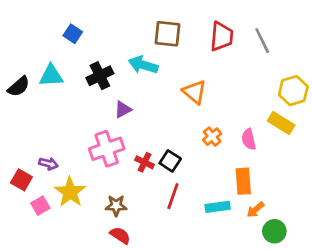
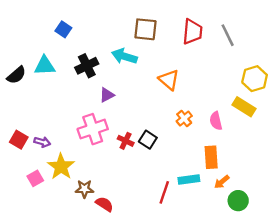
red square: (21, 180) -> (19, 140), moved
red line: (173, 196) -> (164, 192), moved
brown star: (116, 206) -> (84, 189), moved

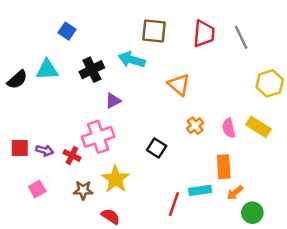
yellow rectangle: (244, 107) -> (259, 127), moved
red square: (19, 140) -> (20, 148), turned -30
red cross: (126, 141) -> (72, 155), moved
yellow star: (61, 167) -> (116, 179), moved
brown star: (84, 189) -> (83, 190), moved

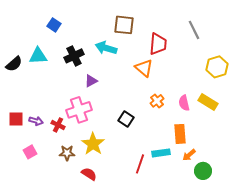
red trapezoid: (204, 34) -> (158, 44), moved

